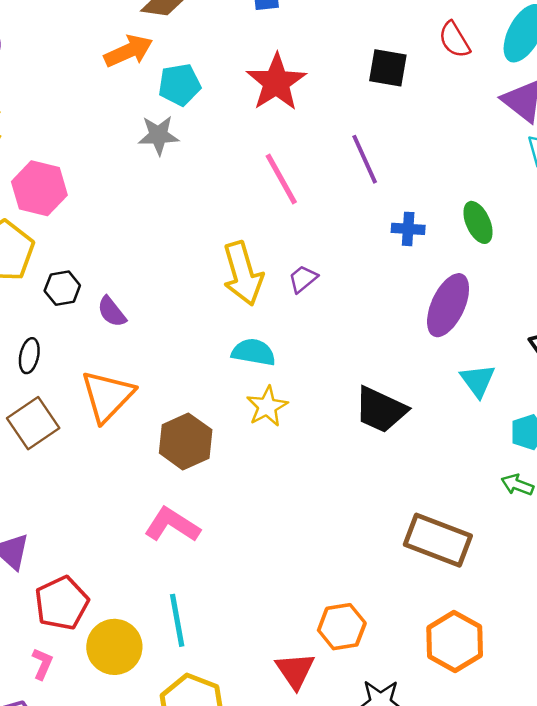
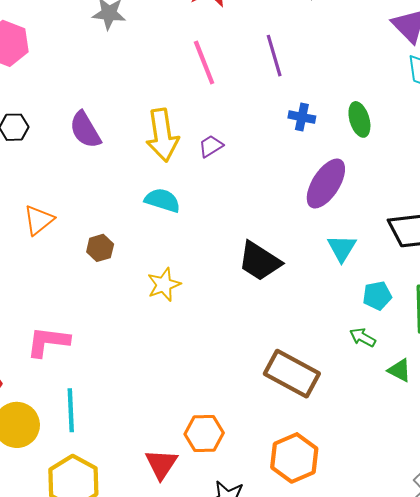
purple semicircle: (112, 312) -> (85, 130), moved, size x1.4
orange triangle: (107, 396) -> (39, 220), size x0.7
yellow star: (267, 406) -> (164, 285), moved
brown hexagon: (186, 441) -> (100, 248), moved, size x0.6
pink L-shape: (172, 525) -> (48, 342), moved, turned -33

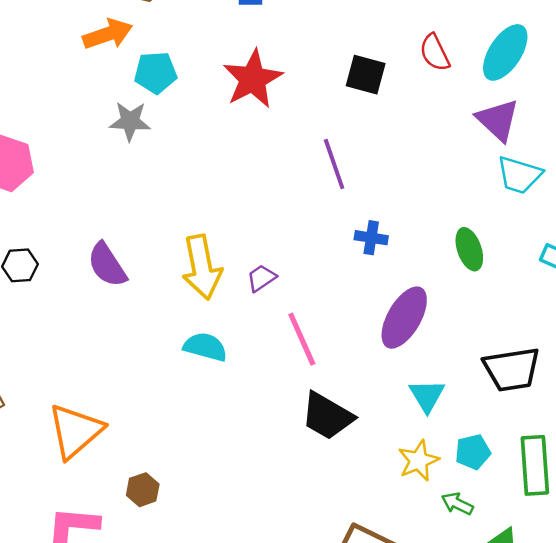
pink line: (204, 62) -> (302, 339), moved
green ellipse: (359, 119) -> (469, 249), moved
orange triangle: (39, 220) -> (75, 431), moved, size x1.5
brown hexagon: (100, 248) -> (143, 490), moved
yellow star: (164, 285) -> (418, 461), moved

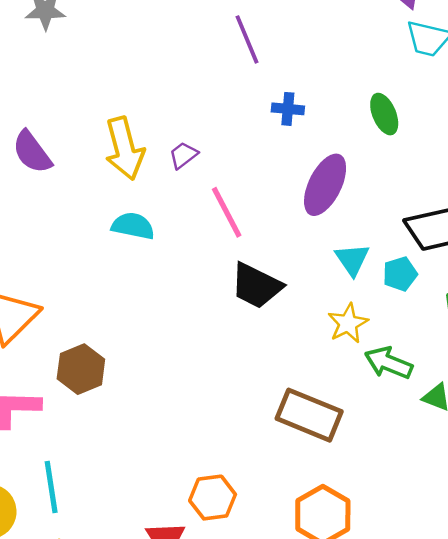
cyan pentagon: (473, 452) -> (400, 274), moved
brown hexagon: (143, 490) -> (81, 369), size x1.5
green arrow: (457, 504) -> (389, 363), size x1.5

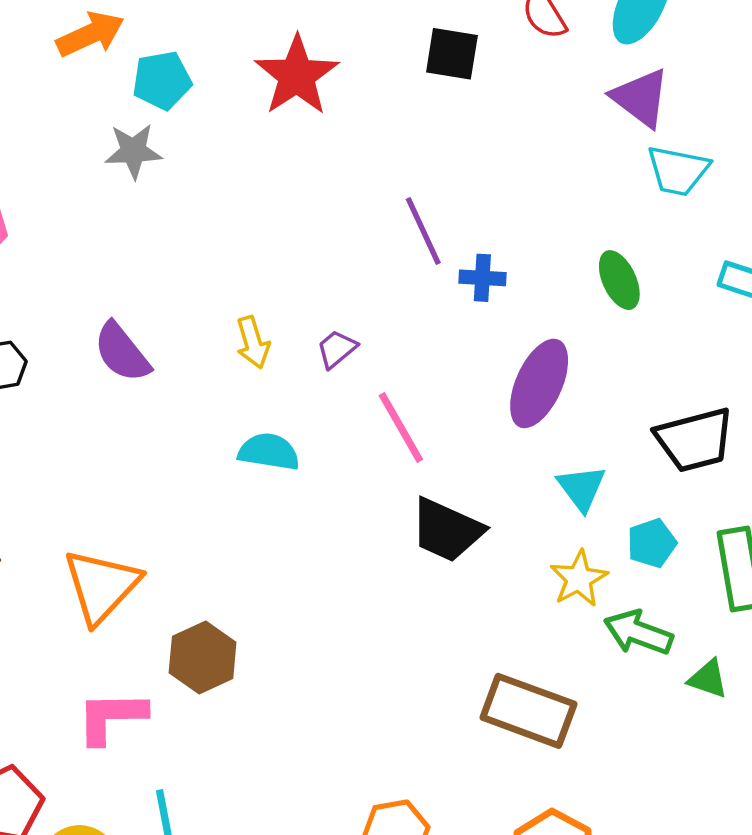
purple line: (247, 39) -> (423, 231), moved
yellow arrow: (125, 148) -> (253, 342), size x0.6
cyan pentagon: (400, 274) -> (652, 543), moved

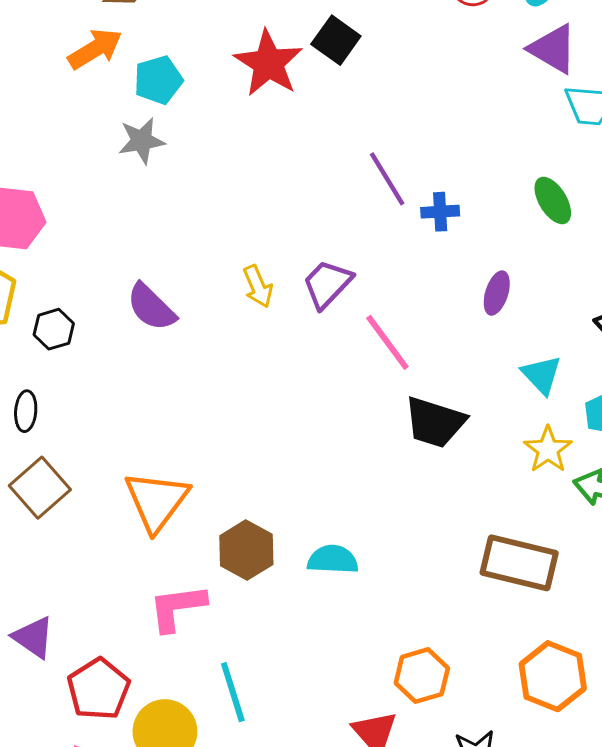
black square: (452, 54) -> (336, 40), moved, turned 33
purple trapezoid: (337, 349) -> (327, 284), size x1.5
purple ellipse: (539, 383) -> (497, 293), size x0.6
cyan semicircle: (269, 452) -> (333, 560), moved

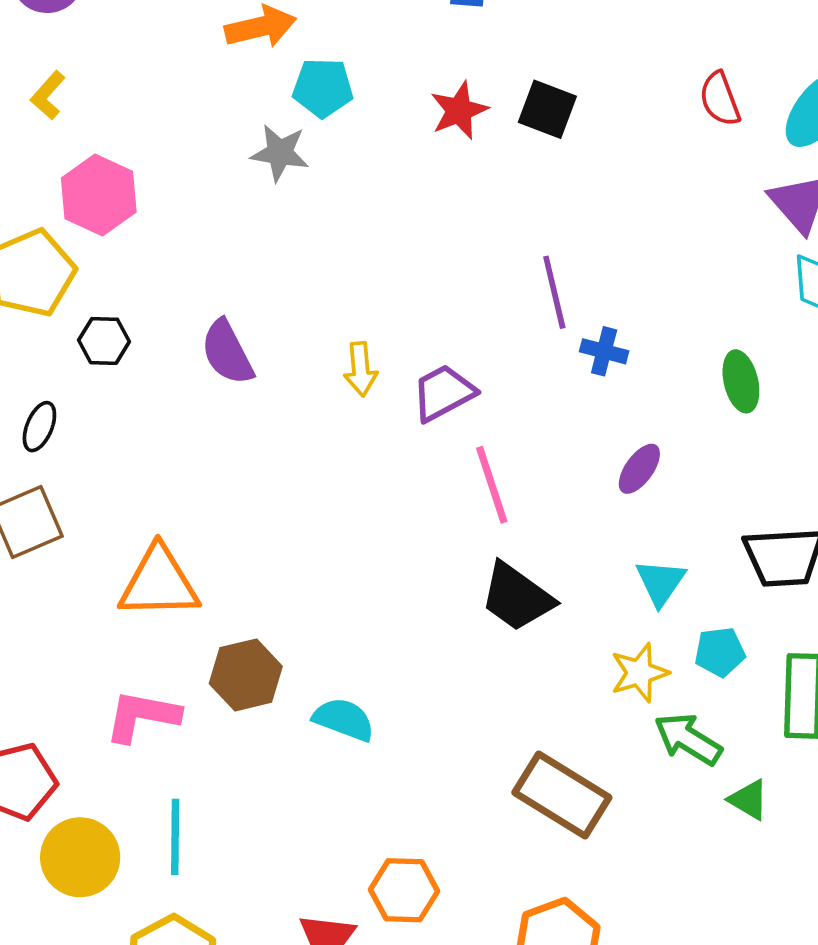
black square: (336, 40) -> (547, 109), turned -33
red star: (268, 63) -> (459, 110), size x0.7
orange triangle: (157, 501) -> (159, 583), turned 34

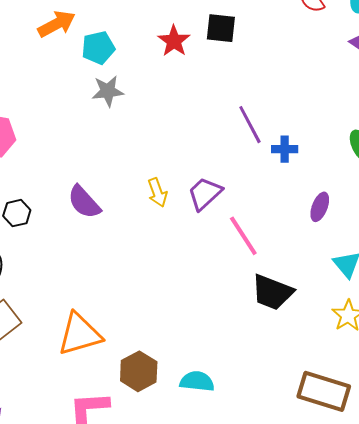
gray star: (280, 153) -> (108, 91), moved

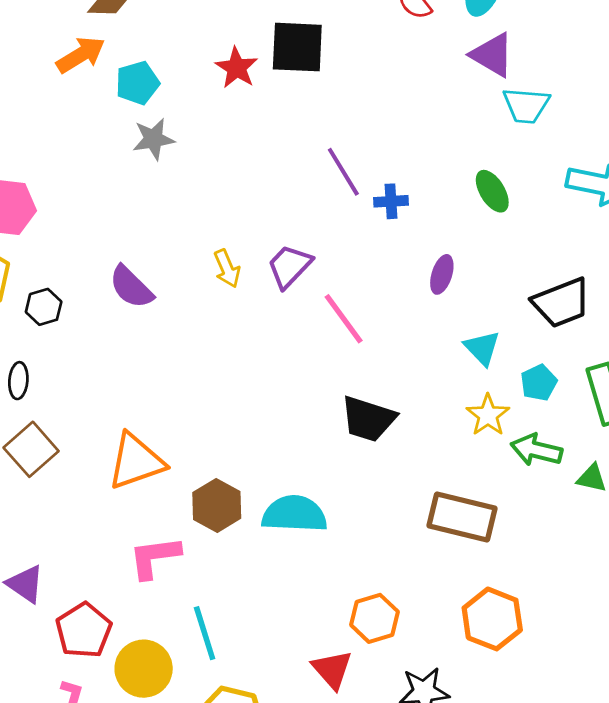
black square: (221, 28) -> (297, 47), size x1.4
black trapezoid: (272, 292) -> (368, 419), moved
cyan semicircle: (197, 381) -> (294, 514), size x1.4

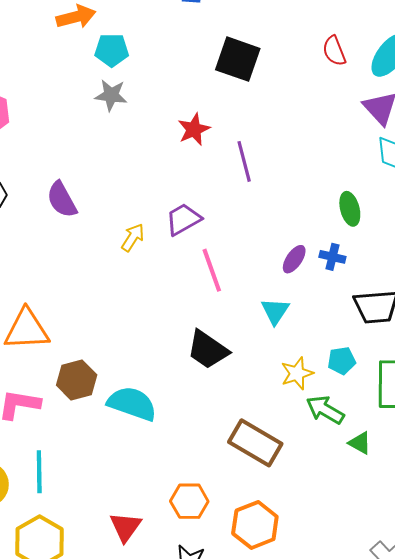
red star: (237, 68) -> (194, 129), moved
blue cross: (391, 201) -> (332, 257), moved
yellow arrow: (227, 269) -> (133, 237), moved, turned -140
cyan triangle: (482, 348) -> (275, 311), moved
orange hexagon: (374, 618) -> (189, 501), moved

